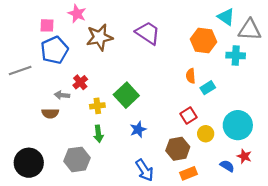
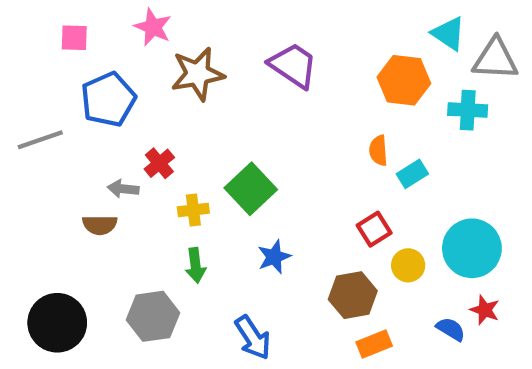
pink square: (47, 25) -> (74, 38), moved
blue arrow: (145, 170) -> (253, 338), moved

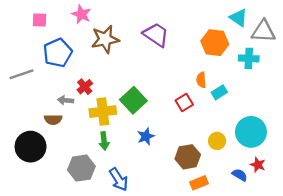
yellow cross: (193, 210) -> (103, 112), size x1.6
red square: (374, 229) -> (184, 103), moved
black circle: (57, 323) -> (31, 147), moved
blue arrow: (253, 338) -> (119, 179), moved

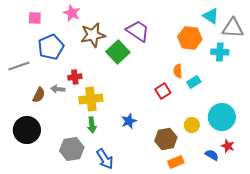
red cross: (85, 87) -> (75, 77), turned 32
green square: (133, 100) -> (118, 52), moved
brown semicircle: (53, 119) -> (39, 95), moved, turned -63

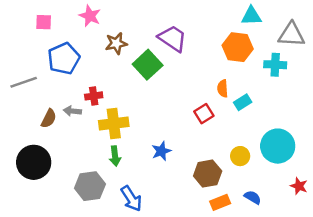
cyan triangle: (211, 16) -> (251, 16), moved, turned -36
brown star: (93, 35) -> (116, 43), size x0.7
red star: (228, 146) -> (299, 186), moved
blue semicircle: (212, 155) -> (253, 197), moved

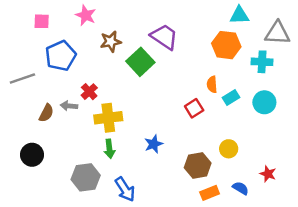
red cross: (94, 96) -> (89, 92), turned -35
cyan circle: (278, 146) -> (264, 102), moved, size x0.7
black circle: (34, 162) -> (32, 155), size x0.7
red star: (299, 186) -> (268, 174), moved

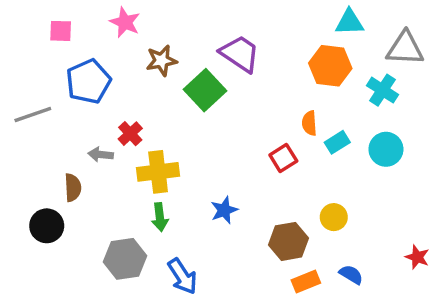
cyan cross: (262, 62) -> (382, 90), turned 30
brown semicircle: (46, 113) -> (73, 188), moved, turned -30
red star: (268, 174) -> (417, 257), moved

